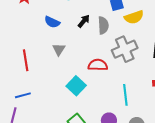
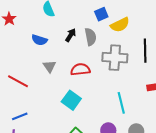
gray cross: (125, 49) -> (115, 58), turned 35
red line: (26, 60) -> (18, 81), turned -45
red semicircle: (98, 65) -> (80, 69), moved

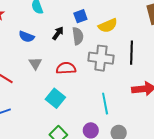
blue square: (101, 14) -> (80, 16), moved

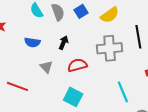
black arrow: (58, 33) -> (64, 43), moved
gray semicircle: (78, 36) -> (58, 12), moved

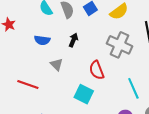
gray cross: (110, 48) -> (119, 45), turned 30
red semicircle: (77, 65) -> (97, 70), moved, turned -96

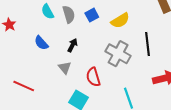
blue semicircle: (42, 40) -> (41, 43), turned 35
gray triangle: (57, 64) -> (65, 68), moved

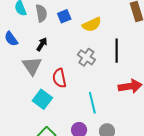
gray cross: (118, 54) -> (86, 57), size x0.7
gray triangle: (65, 68) -> (32, 66), size x1.5

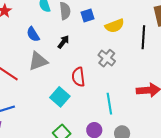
black line: (117, 51) -> (143, 37), moved
gray triangle: (32, 66) -> (38, 61), moved, turned 40

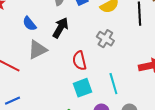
black arrow: (63, 42) -> (60, 28), size x1.5
cyan square: (60, 97) -> (82, 88), moved, turned 36

